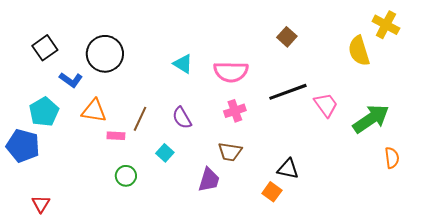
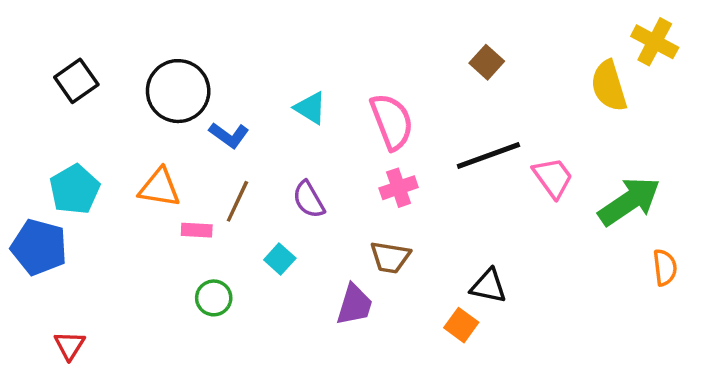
pink semicircle: (231, 72) -> (392, 122), turned -112
blue L-shape: (71, 80) -> (229, 135), moved

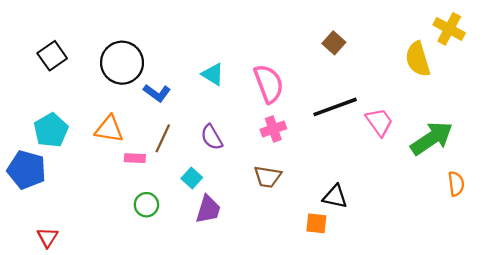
purple trapezoid: (354, 305) -> (208, 209), moved
orange square: (461, 325) -> (316, 223), turned -30

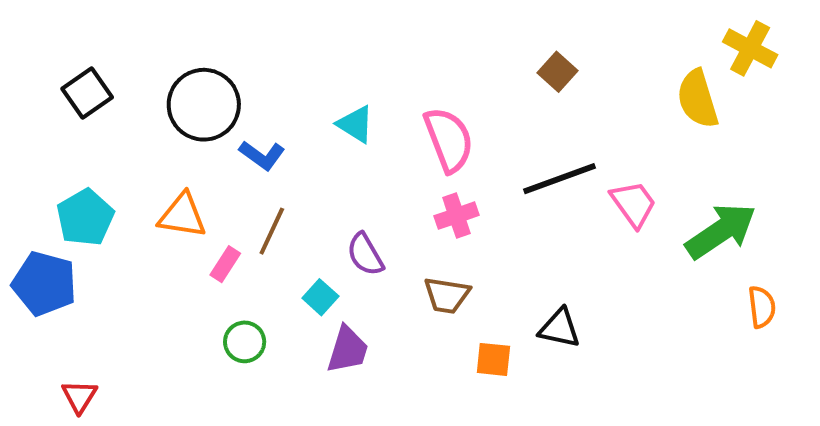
purple semicircle: (212, 137) -> (365, 254), moved
pink rectangle: (135, 158) -> (225, 264), turned -60
orange square: (316, 223) -> (493, 359), moved

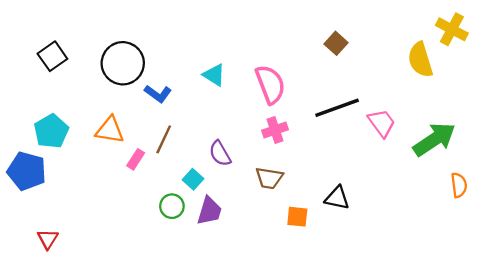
green circle: (245, 342) -> (172, 206), moved

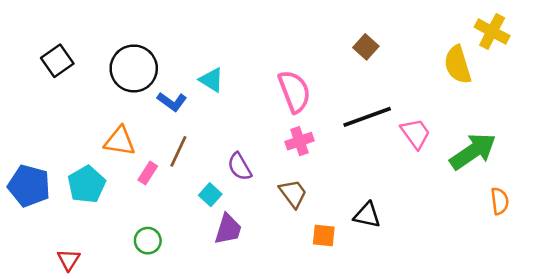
cyan triangle: (214, 75) -> (212, 80), moved
cyan pentagon: (51, 131) -> (87, 185), moved
brown trapezoid: (269, 178) -> (293, 193), turned -136
green circle: (172, 206) -> (148, 241), moved
red triangle: (48, 239) -> (69, 260), moved

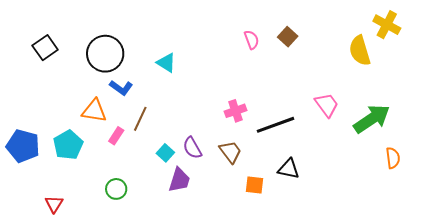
pink semicircle: (294, 91) -> (252, 40), moved, size x0.6
blue L-shape: (172, 102) -> (121, 88), moved
black line: (367, 117) -> (276, 125), moved
purple semicircle: (240, 167) -> (192, 148), moved

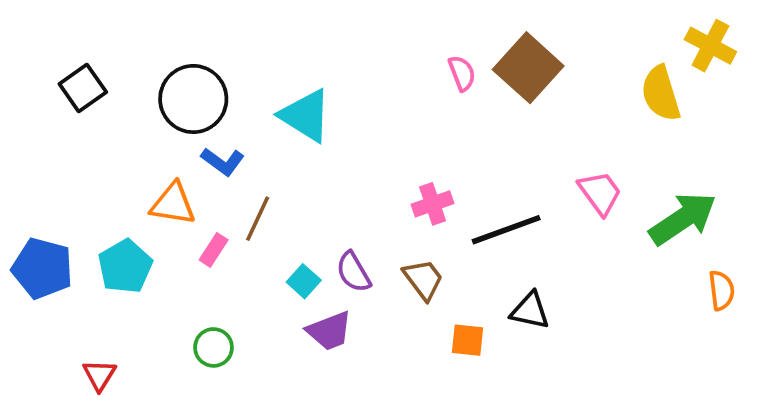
brown square: (288, 37) -> (528, 68), size x1.8
cyan triangle: (166, 63) -> (306, 116), size x1.5
purple trapezoid: (179, 180) -> (329, 331), turned 52

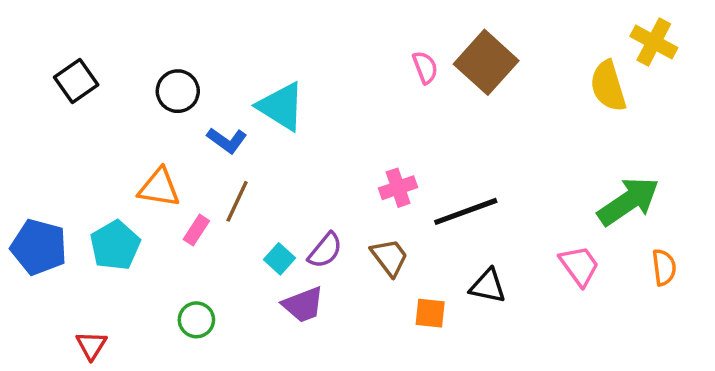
black circle: (193, 99) -> (178, 91), size x0.7
blue L-shape: (223, 162) -> (227, 140), moved
pink trapezoid: (600, 193) -> (579, 266), moved
purple semicircle: (353, 272) -> (325, 250), turned -111

